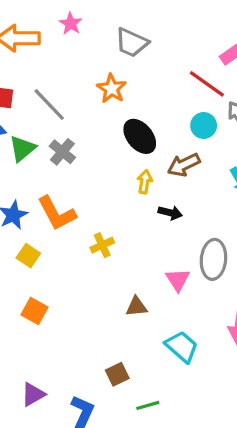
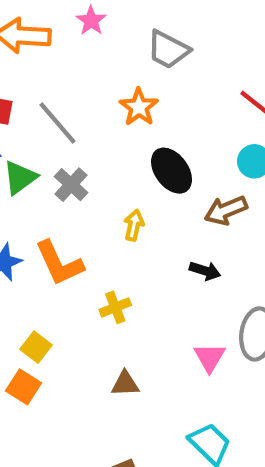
yellow arrow: (145, 182) -> (134, 225), moved
yellow square: (28, 256) -> (36, 347), moved
brown triangle: (137, 307) -> (125, 384), moved

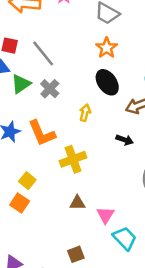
orange star: (139, 107) -> (107, 48), moved
yellow cross: (115, 307) -> (73, 159), size x1.5
pink triangle: (210, 357) -> (105, 215), moved

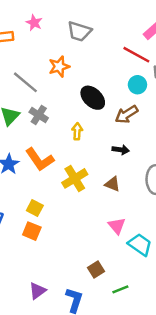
orange star: (107, 48) -> (59, 67), moved, turned 30
brown triangle: (77, 203) -> (112, 184), moved, turned 35

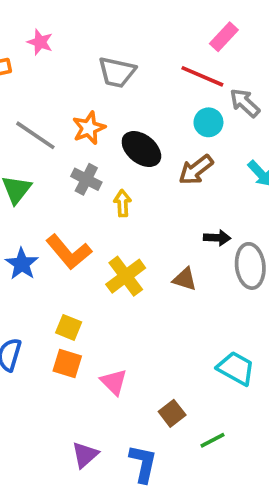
gray trapezoid: (79, 31) -> (117, 72), moved
orange star: (59, 67) -> (89, 128), moved
gray cross: (39, 115) -> (86, 179), moved
black arrow: (121, 150) -> (217, 238), moved
pink triangle: (117, 226) -> (114, 382), moved

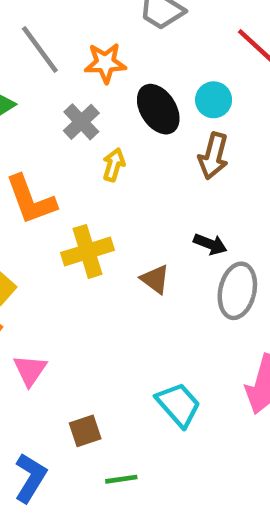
cyan circle: (208, 122) -> (214, 100), moved
brown arrow: (196, 170) -> (213, 156), turned -57

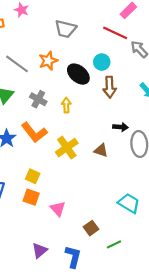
gray cross: (81, 122) -> (38, 99), moved

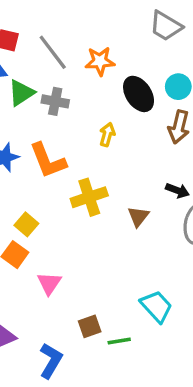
gray trapezoid: (66, 29) -> (166, 26), moved
gray cross: (38, 99) -> (55, 101), moved, turned -35
brown triangle: (101, 150) -> (138, 216), turned 32
green line: (114, 244) -> (119, 341), moved

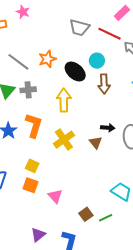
yellow arrow: (107, 134) -> (64, 100), size x1.6
orange L-shape: (48, 161) -> (34, 125), turned -125
black arrow: (177, 191) -> (108, 128), moved

